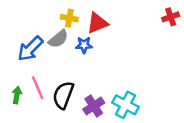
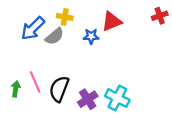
red triangle: (97, 23) -> (112, 21), moved
blue star: (84, 45) -> (91, 36), moved
blue arrow: (30, 49) -> (33, 28), moved

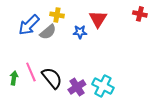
red cross: (160, 16) -> (140, 14), turned 32
red triangle: (112, 21) -> (98, 19), turned -36
black semicircle: (59, 89) -> (52, 78), turned 120

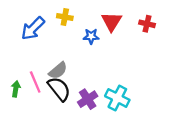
red cross: (140, 14) -> (147, 24), moved
gray semicircle: (48, 32) -> (58, 71), moved

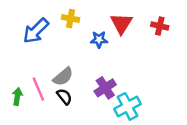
black semicircle: (59, 89) -> (64, 97), size x0.6
cyan cross: (117, 98) -> (128, 106), turned 35
purple cross: (88, 99) -> (105, 88), moved

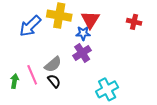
yellow cross: (71, 18) -> (59, 16), size x1.6
red triangle: (121, 23) -> (90, 20), moved
purple cross: (105, 88) -> (82, 53), moved

